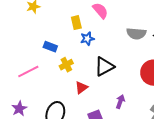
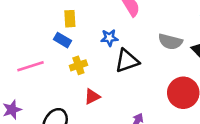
yellow rectangle: (76, 23) -> (70, 19), moved
black triangle: (104, 67) -> (127, 61), moved

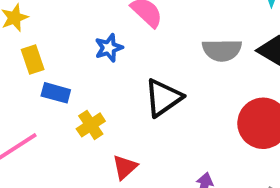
yellow rectangle: (70, 19) -> (33, 59), moved
blue star: (109, 38) -> (109, 48), moved

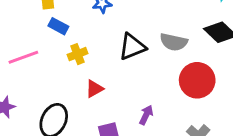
gray semicircle: (222, 50) -> (174, 42), moved

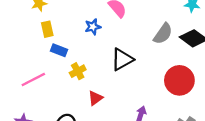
gray semicircle: (174, 42) -> (163, 34), moved, turned -60

